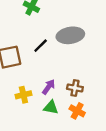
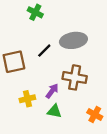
brown cross: (75, 88) -> (75, 77), moved, size x1.5
orange cross: (77, 111) -> (95, 115), moved

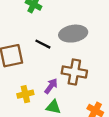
black line: (44, 51) -> (43, 44), turned 72

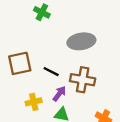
black line: (43, 44) -> (51, 72), moved

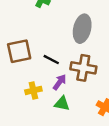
gray ellipse: (81, 41) -> (82, 29), turned -68

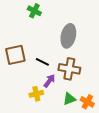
yellow cross: (33, 90) -> (36, 94), moved
green triangle: (62, 104) -> (69, 99), moved, turned -32

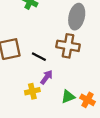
gray ellipse: (68, 36) -> (77, 17), moved
brown cross: (69, 69) -> (68, 46), moved

